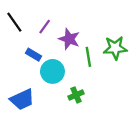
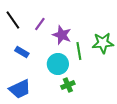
blue rectangle: (33, 55) -> (22, 52), moved
cyan circle: (52, 71) -> (58, 64), moved

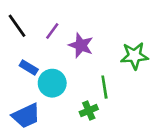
green line: (79, 51) -> (104, 87), moved
cyan circle: (58, 64) -> (52, 83), moved

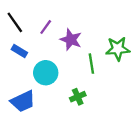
blue rectangle: (29, 68) -> (19, 51), moved
green line: (104, 87) -> (91, 64), moved

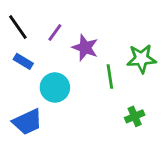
green cross: (78, 97) -> (135, 116), moved

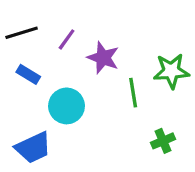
black line: (18, 27) -> (22, 33), turned -72

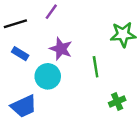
purple line: (67, 39) -> (51, 12), moved
purple star: (103, 58) -> (61, 49), moved
green star: (171, 71) -> (123, 34), moved

